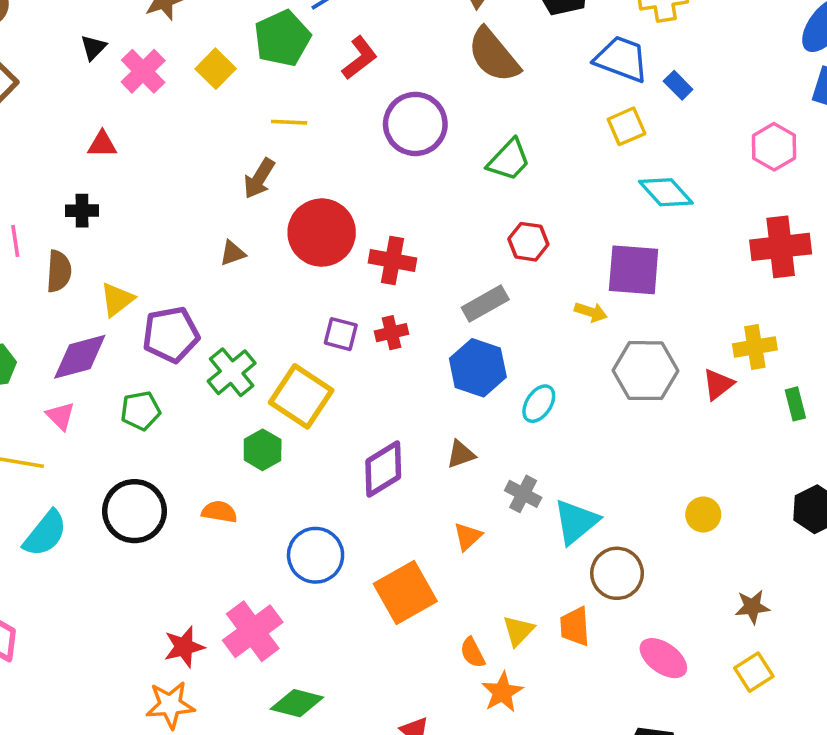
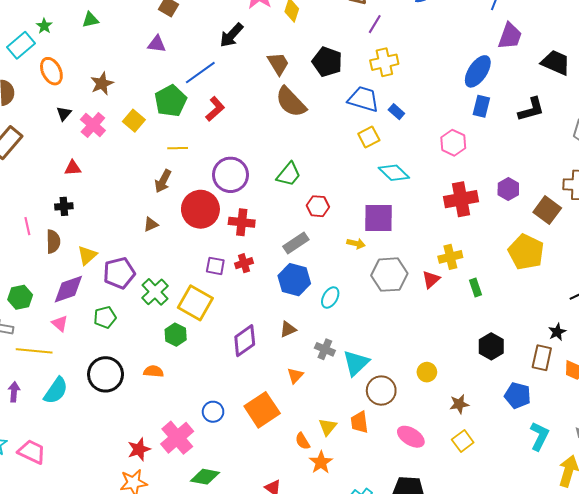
purple circle: (415, 124) -> (231, 175), moved
green trapezoid: (509, 160) -> (289, 174), moved
yellow circle: (703, 514) -> (427, 372), moved
blue circle: (316, 555) -> (213, 412), moved, size x0.7

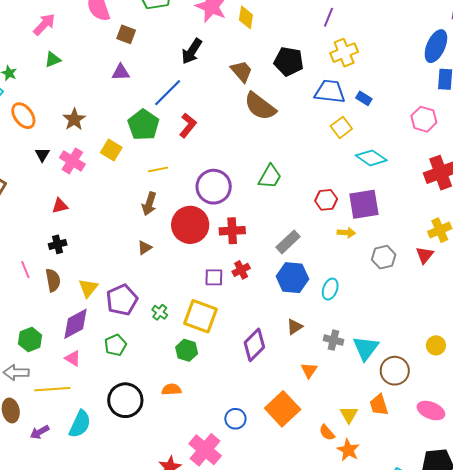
red hexagon: (318, 206) -> (326, 200), moved
gray hexagon: (389, 275) -> (384, 257), size x0.7
green cross: (155, 292) -> (160, 312), size x0.6
purple arrow: (14, 392) -> (40, 432), turned -114

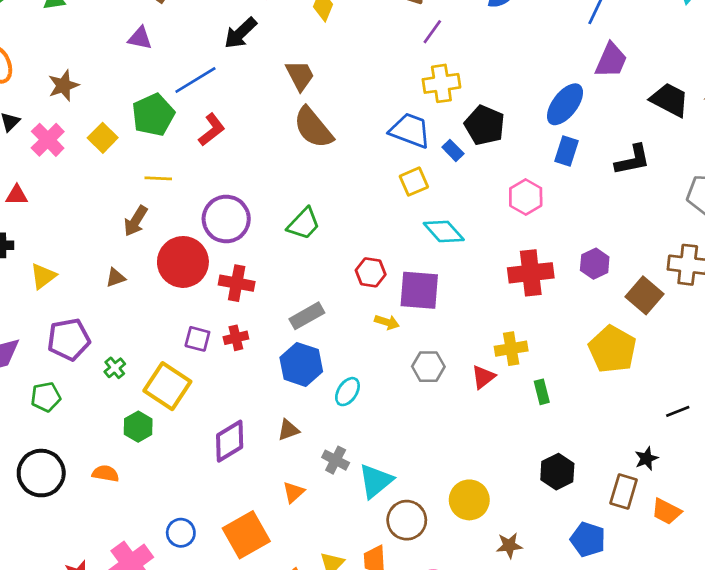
black pentagon: (289, 61) -> (485, 125), moved
yellow triangle: (88, 288) -> (43, 276), moved
yellow circle: (436, 345) -> (469, 500), size x1.5

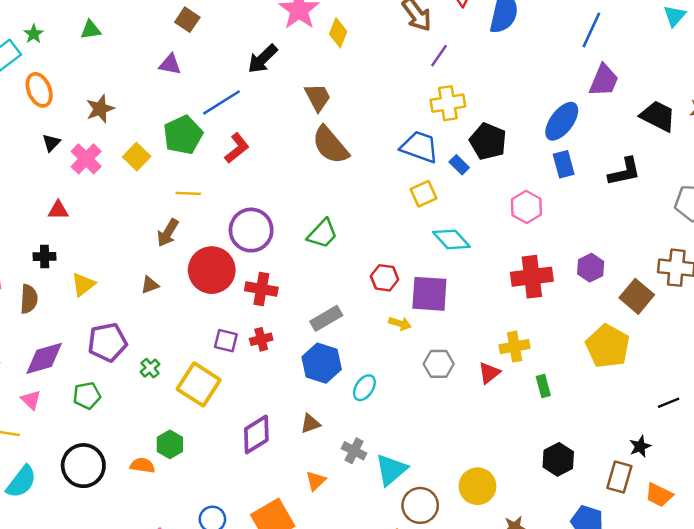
blue rectangle: (567, 151) -> (564, 164), turned -32
green hexagon: (138, 427) -> (170, 444), moved

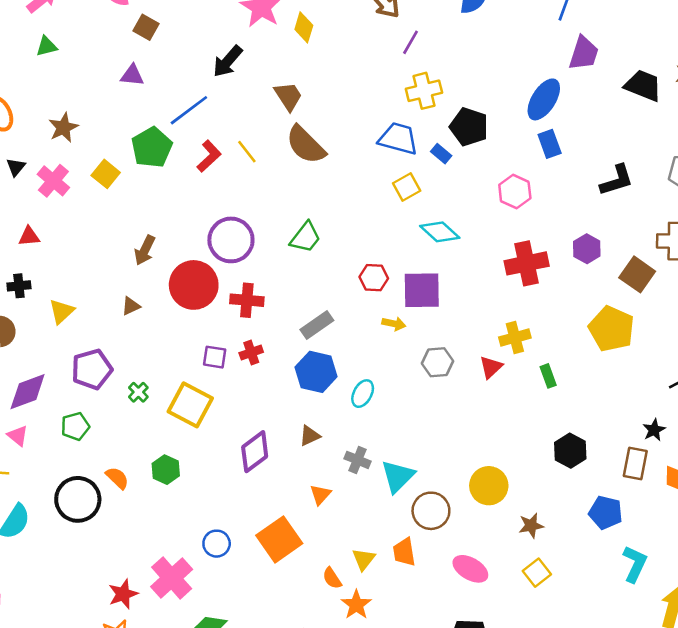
black L-shape: (624, 172) -> (617, 180), moved
yellow line: (188, 193) -> (247, 152), moved, turned 55
orange semicircle: (142, 465) -> (117, 478), moved, turned 40

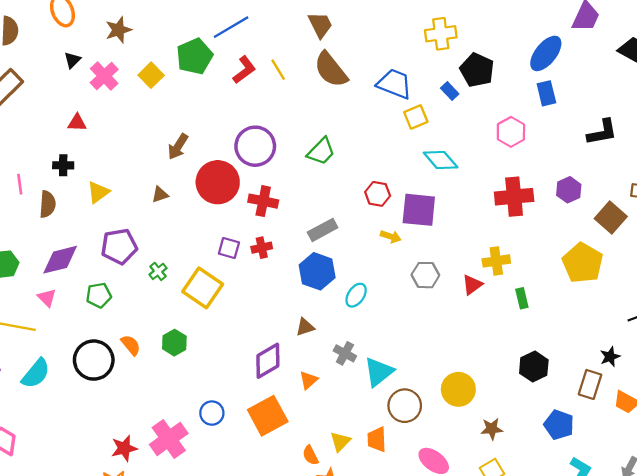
blue trapezoid: (398, 139) -> (394, 84), moved
purple diamond: (255, 452) -> (268, 361), moved

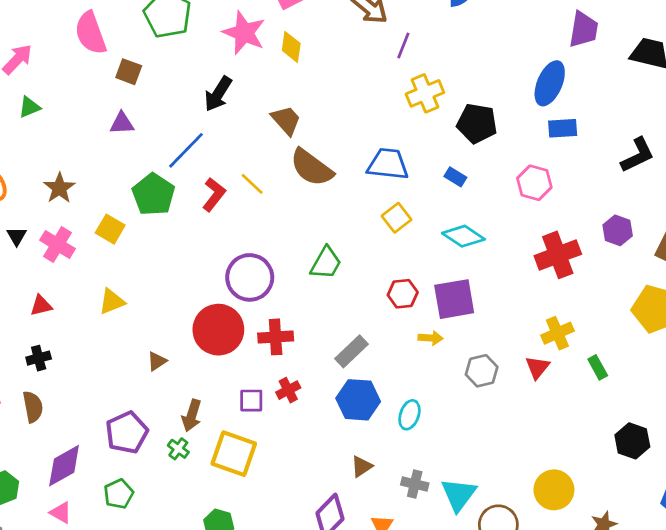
blue rectangle: (450, 91) -> (455, 177), moved
blue rectangle: (546, 93) -> (563, 128), turned -65
yellow square: (416, 117) -> (397, 218), moved
brown arrow: (178, 147) -> (192, 415), moved
yellow triangle: (98, 192) -> (112, 302), moved, turned 30

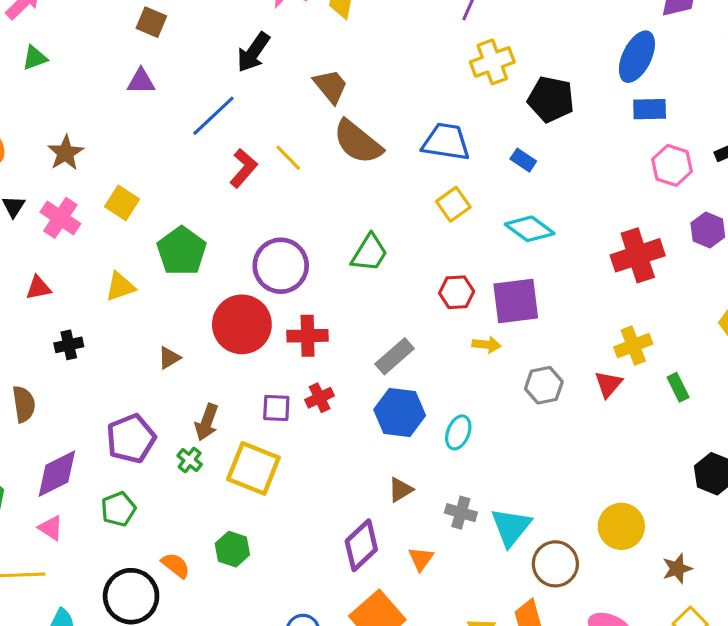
pink hexagon: (534, 183) -> (672, 165), moved
green pentagon: (154, 194) -> (182, 251), moved
black cross: (39, 358) -> (69, 345), moved

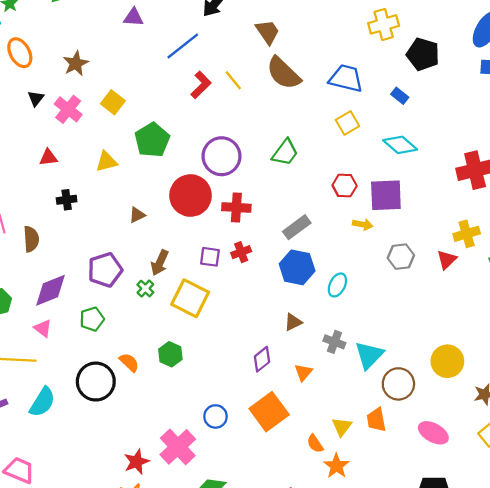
purple diamond: (361, 545) -> (262, 359), size x0.7

